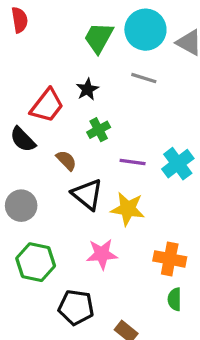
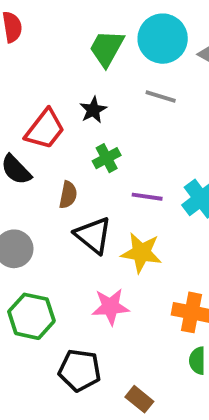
brown semicircle: (66, 160) -> (68, 195), turned 55

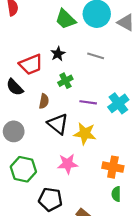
green trapezoid: (107, 48) -> (65, 19), turned -75
gray line: (161, 96) -> (96, 56), moved
red trapezoid: (45, 129) -> (31, 65), turned 30

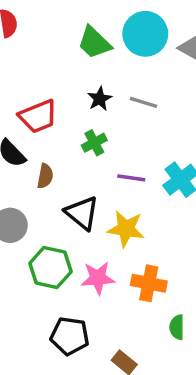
black star: (58, 54) -> (100, 99), moved
brown semicircle: (44, 101) -> (45, 176), moved
orange cross: (113, 167) -> (149, 283), moved
green hexagon: (23, 169) -> (50, 267), moved

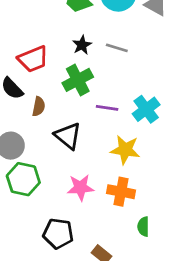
green cross: (94, 143) -> (78, 80), size x1.5
yellow star: (126, 229) -> (125, 150), moved
green hexagon: (50, 267) -> (23, 179), moved

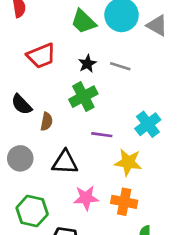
red trapezoid: (33, 59) -> (41, 56), moved
purple line: (107, 108) -> (102, 135), moved
black triangle: (68, 136) -> (65, 162), moved, turned -36
green hexagon: (23, 179) -> (32, 211), moved

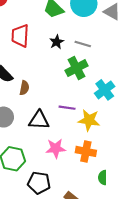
red trapezoid: (41, 56) -> (20, 36), turned 115
green cross: (83, 97) -> (76, 68), moved
purple line: (102, 135) -> (67, 108), moved

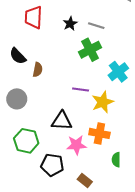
black triangle: (39, 120) -> (62, 121), moved
yellow star: (89, 120) -> (103, 102), turned -30
pink star: (56, 148) -> (76, 145), moved

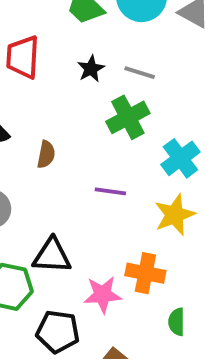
brown semicircle: (38, 70) -> (46, 154), moved
yellow star: (103, 102) -> (175, 215), moved
black triangle: (62, 121) -> (52, 256), moved

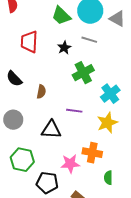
gray line: (140, 73) -> (89, 40), moved
black triangle: (52, 256) -> (51, 130), moved

